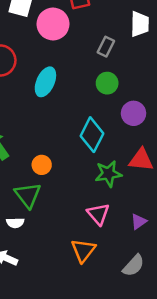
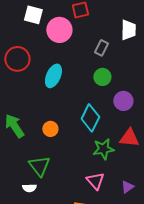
orange circle: (42, 165) -> (50, 129), moved

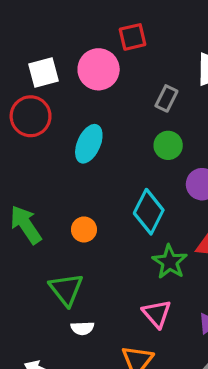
white square: (33, 15) -> (44, 73), moved, turned -30
green star: (103, 149) -> (170, 262), turned -30
white semicircle: (29, 188) -> (82, 328), moved

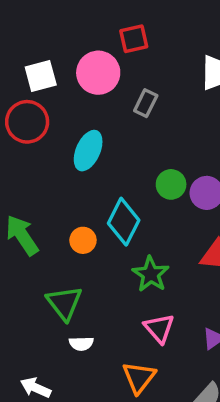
gray rectangle: (166, 98) -> (146, 103), moved
green circle: (168, 145) -> (171, 184), moved
cyan diamond: (149, 212) -> (124, 222), moved
green star: (170, 262) -> (151, 274), moved

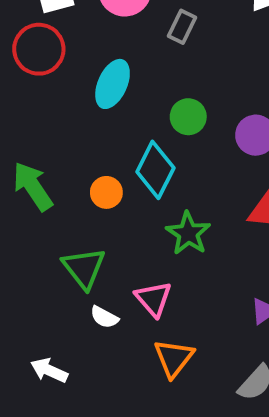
green circle: (171, 184) -> (188, 117), moved
pink triangle: (159, 328) -> (153, 299), moved
white semicircle: (81, 344) -> (104, 317), turned 30

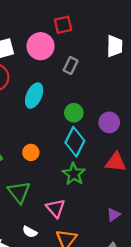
cyan diamond: (155, 170) -> (75, 142), moved
white semicircle: (104, 317) -> (30, 232), moved

